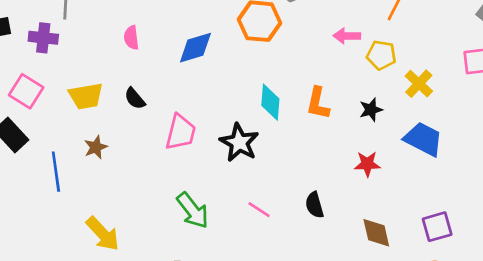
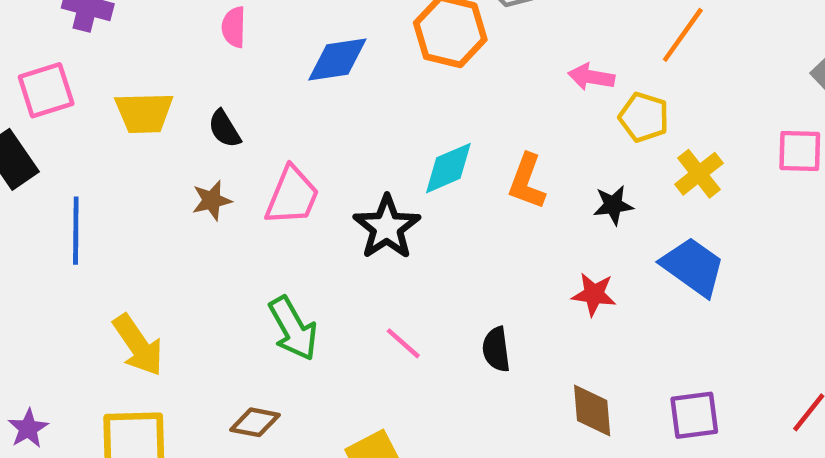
pink square: (26, 91) -> (46, 90), turned 32
cyan diamond: (270, 102) -> (448, 168), turned 54
brown star: (96, 147) -> (212, 200), moved

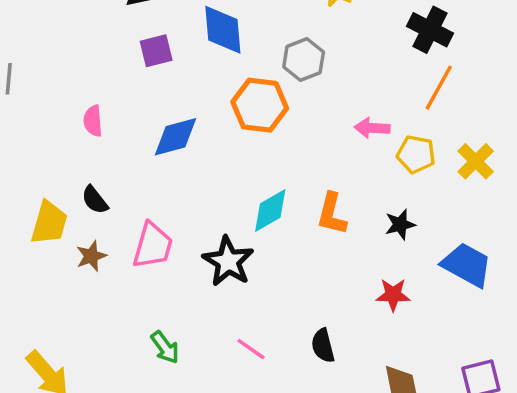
yellow trapezoid: (144, 113) -> (49, 223), moved, turned -66
yellow cross: (699, 174) -> (476, 161), moved
green arrow: (293, 328) -> (165, 347), size x0.7

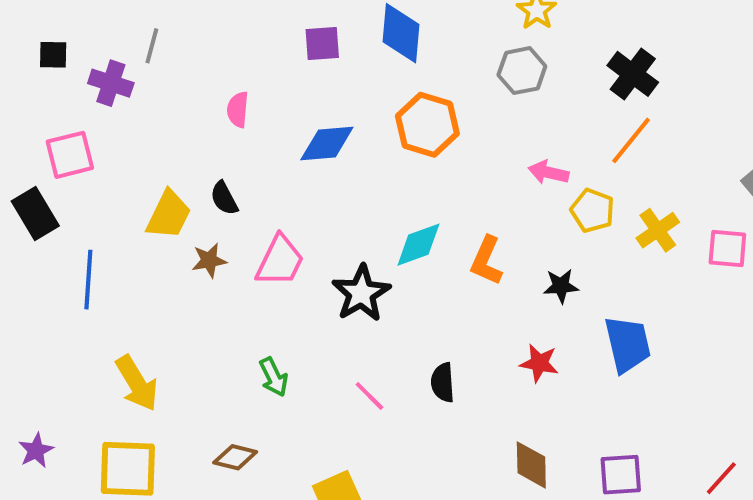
gray hexagon: (304, 60) -> (522, 71), moved
blue trapezoid: (467, 265) -> (628, 344), turned 38
black semicircle: (323, 346) -> (443, 383), moved

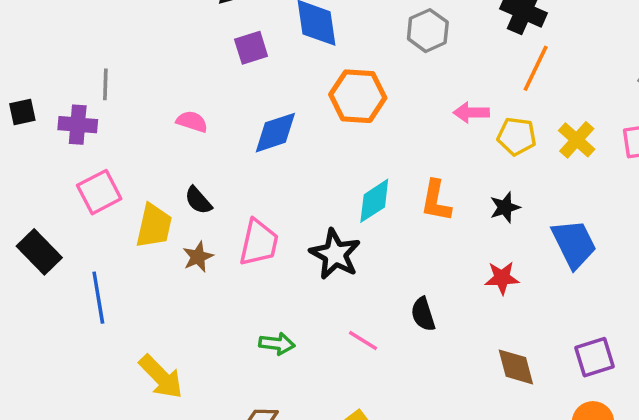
pink semicircle: (238, 110) -> (192, 122), turned 116
pink square: (70, 155) -> (99, 192), moved
green arrow: (274, 377) -> (277, 344), turned -44

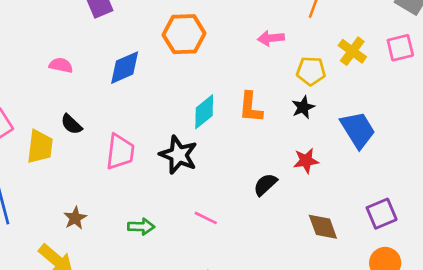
yellow pentagon: (517, 136) -> (311, 71), moved
brown star: (198, 257) -> (75, 218), moved
black semicircle: (423, 314) -> (265, 185), moved, turned 70

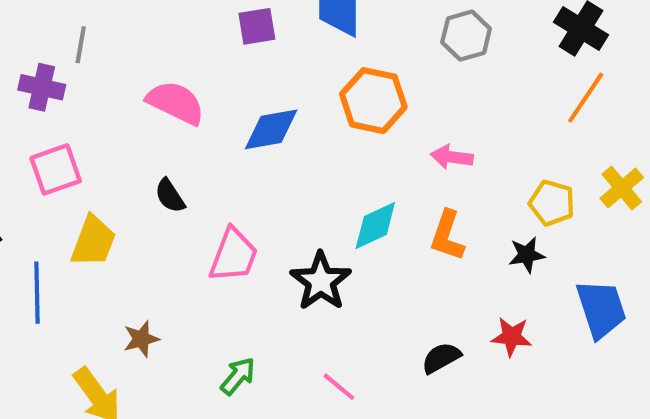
pink arrow: (271, 38) -> (452, 157), moved
pink semicircle: (61, 65) -> (176, 103), size x1.6
yellow trapezoid: (40, 147) -> (93, 241), moved
green arrow: (141, 227) -> (238, 376), turned -65

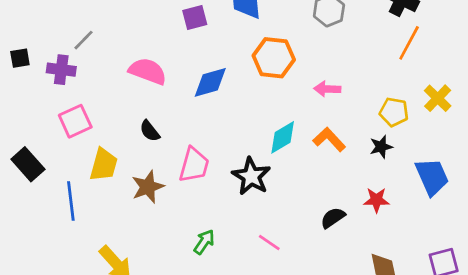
gray line: (81, 45) -> (84, 40), turned 40
orange L-shape: (447, 236) -> (329, 139), turned 124
brown star: (141, 339) -> (148, 187), moved, size x1.4

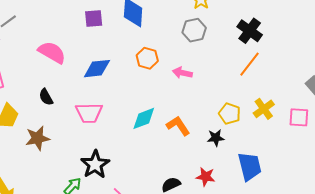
orange hexagon: (274, 58) -> (147, 58), size x0.7
pink arrow: (327, 89) -> (182, 73), moved
pink trapezoid: (194, 165) -> (89, 113), moved, turned 64
black star: (251, 176) -> (95, 164), moved

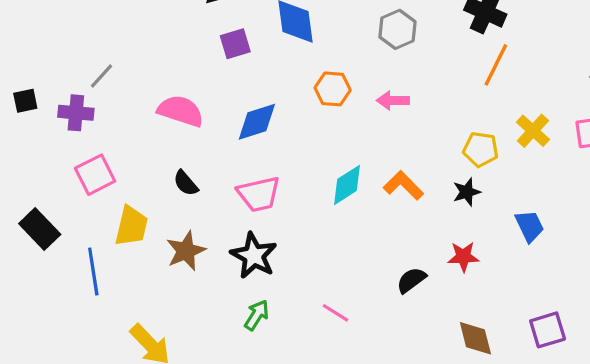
black star: (95, 164) -> (254, 256), moved
blue trapezoid: (250, 166) -> (530, 226), size x0.7

